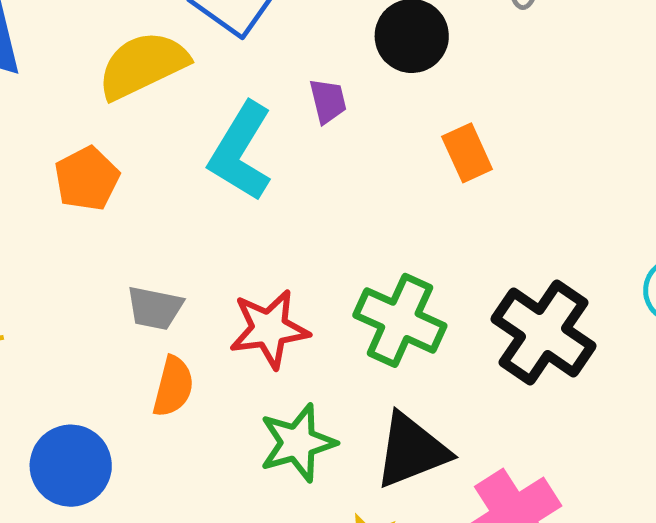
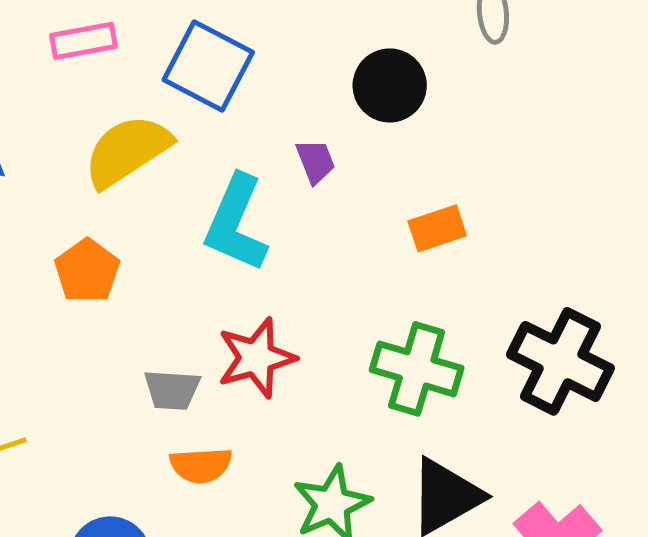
orange rectangle: (467, 153) -> (437, 228), moved, turned -76
red star: (269, 329) -> (256, 358), moved
orange semicircle: (173, 387) -> (201, 465), turned 80

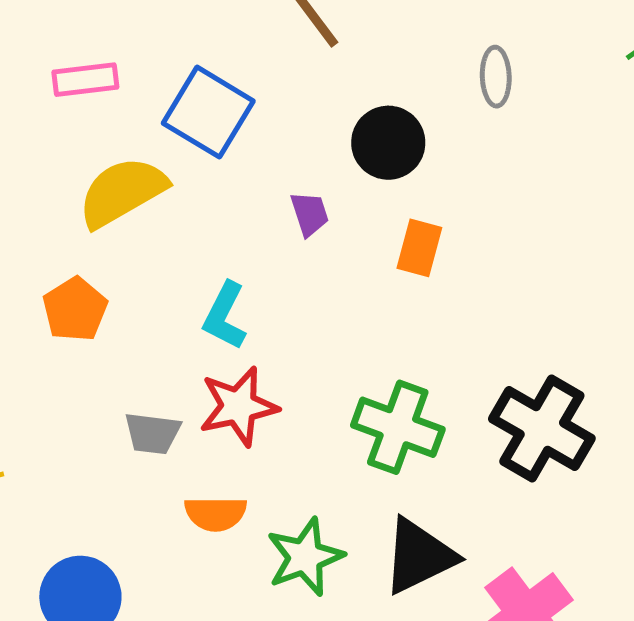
cyan L-shape: (236, 223) -> (225, 316), moved, size x0.7
orange rectangle: (437, 228) -> (419, 248), moved, turned -60
orange semicircle: (201, 465) -> (216, 514), moved

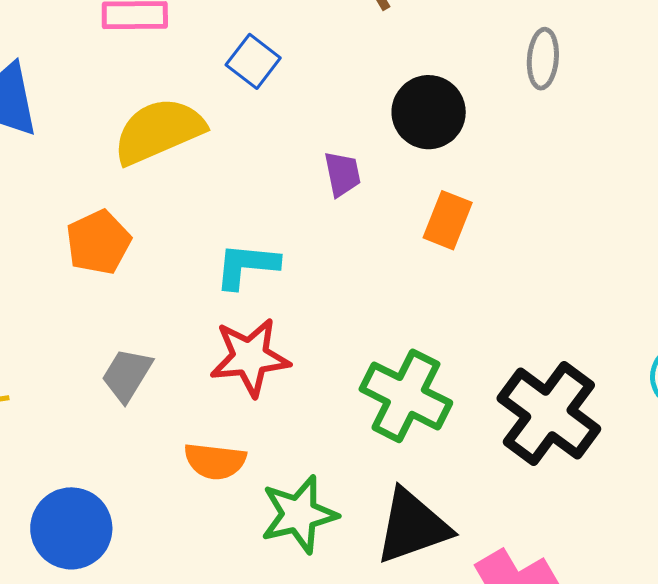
blue square: (208, 112) -> (253, 61), size x0.6
cyan L-shape: (225, 316) -> (247, 266), turned 62
gray trapezoid: (152, 433) -> (127, 375), moved, turned 108

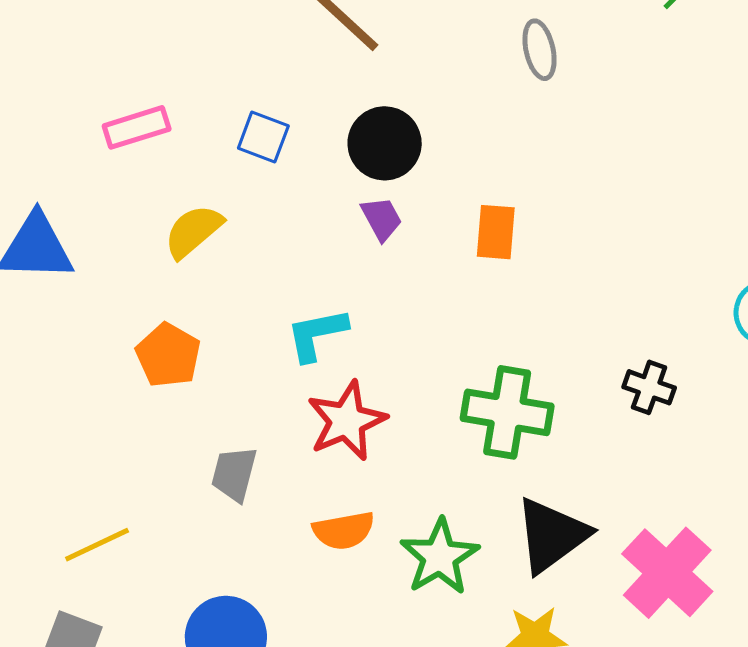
black circle: (429, 112) -> (385, 143), moved
yellow semicircle: (159, 131) -> (193, 231), size x0.7
black cross: (549, 414) -> (649, 387), size x0.5

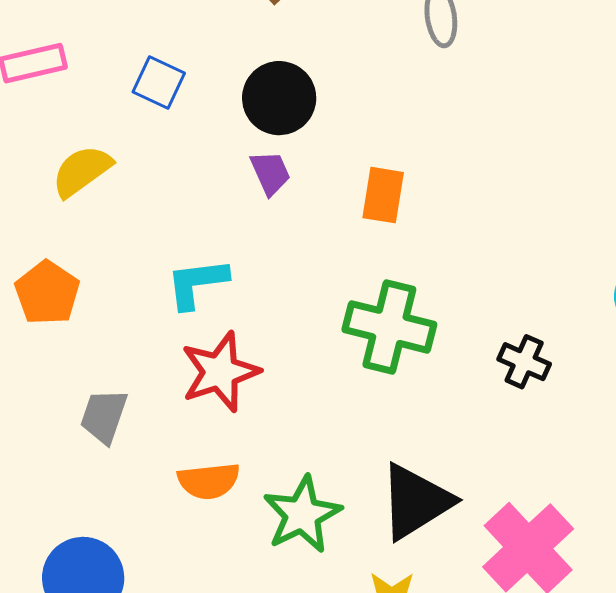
green cross: (507, 412) -> (389, 327), moved

